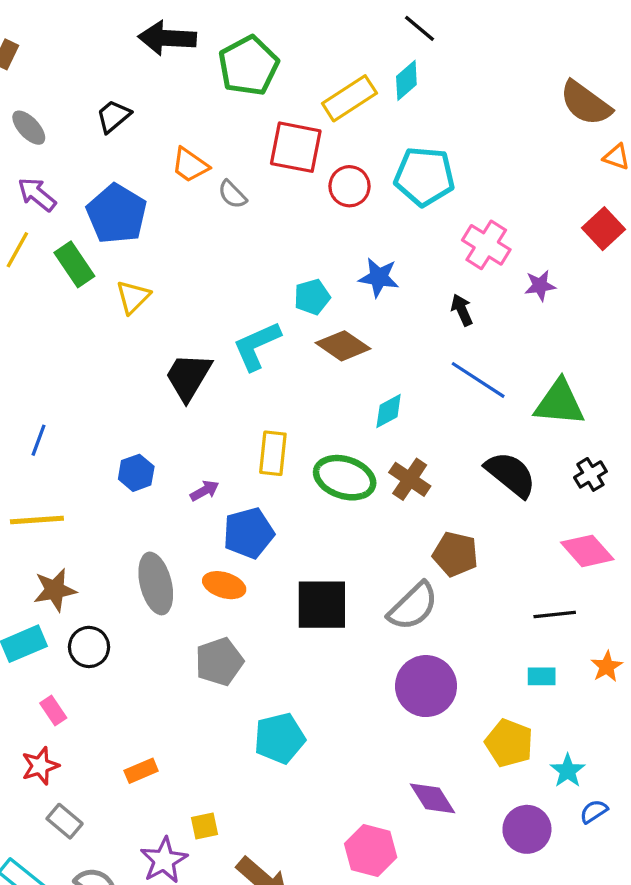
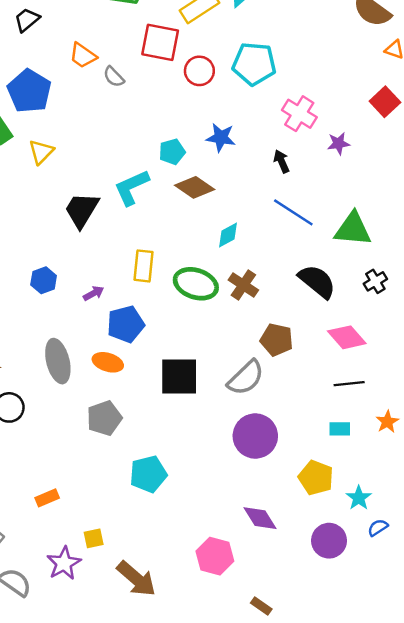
pink diamond: (587, 551) -> (347, 337), moved

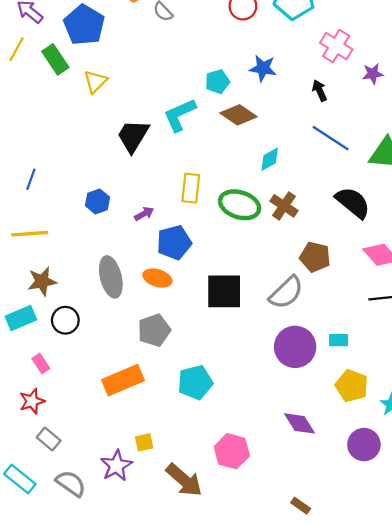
cyan rectangle: (340, 429) -> (338, 340), moved
orange rectangle: (47, 498) -> (123, 380), moved, size x1.8
pink hexagon: (215, 556) -> (232, 451), moved

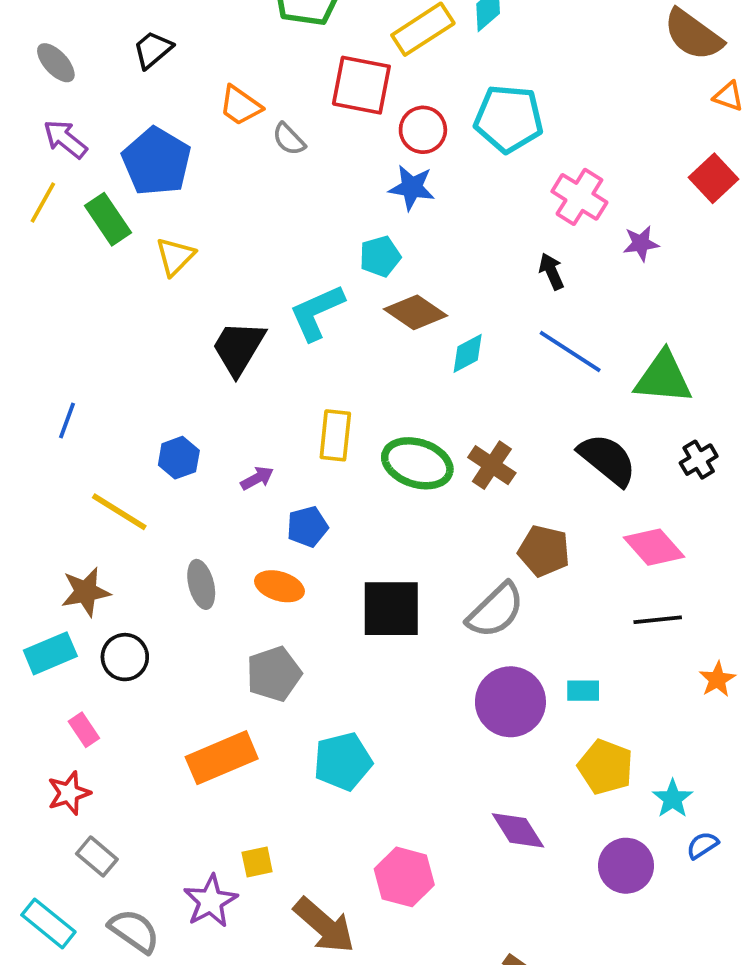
blue star: (263, 68) -> (412, 188), moved
cyan diamond: (270, 159) -> (468, 353), moved
yellow line: (30, 234) -> (119, 512), moved, turned 36
blue pentagon: (174, 243) -> (307, 527), size x0.7
gray ellipse: (111, 277) -> (201, 584), size x0.7

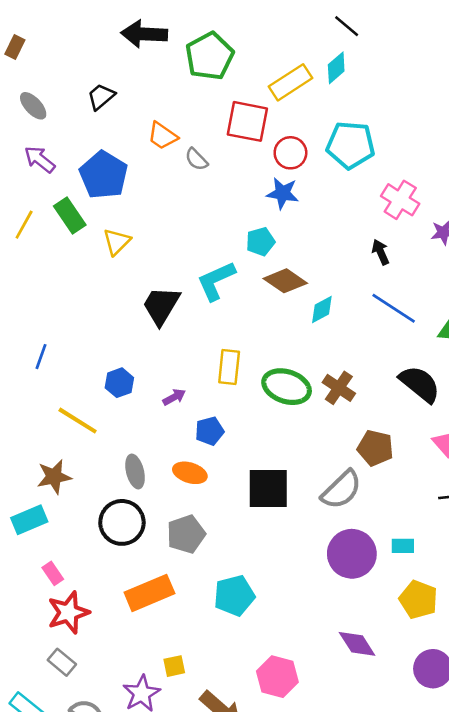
yellow line: (43, 202) -> (24, 225), moved
black circle: (125, 657) -> (122, 522), moved, size x1.4
red star: (69, 793) -> (68, 613), moved, size x1.4

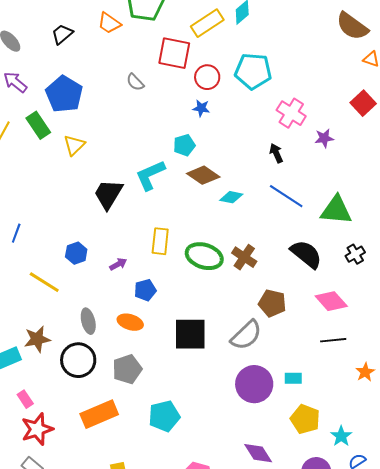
orange trapezoid: (162, 136) -> (109, 23), moved
blue star: (283, 193) -> (201, 108), size x0.7
cyan diamond: (322, 310) -> (231, 197), turned 40
brown star: (54, 477) -> (37, 339), moved

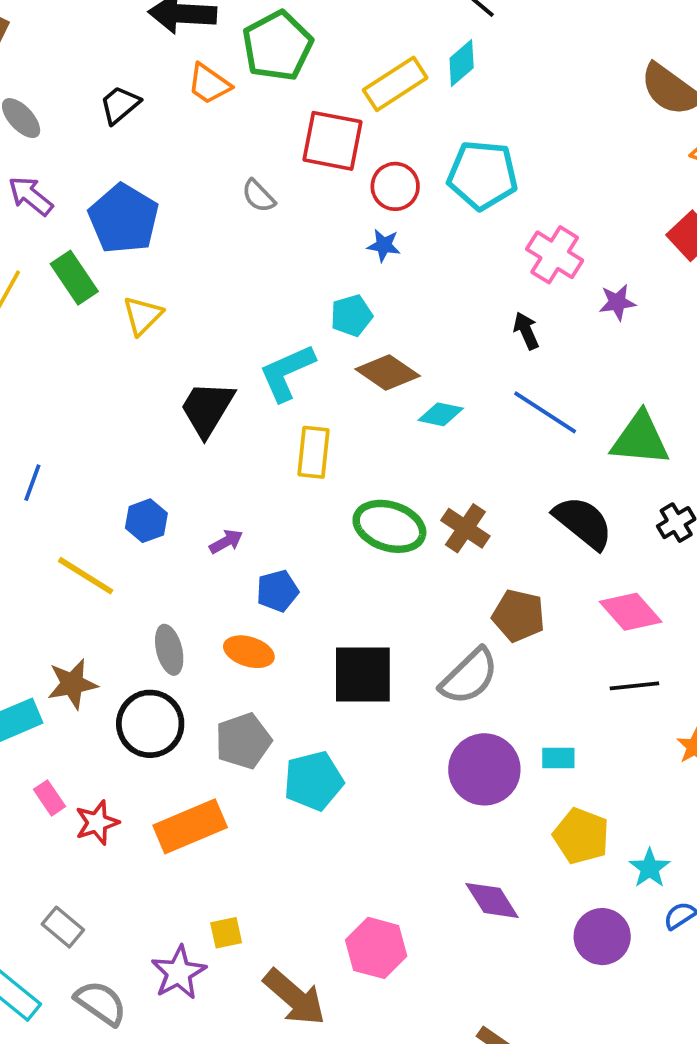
yellow rectangle: (160, 241) -> (313, 452), moved
cyan pentagon: (164, 416) -> (313, 781), moved
red star: (37, 429) -> (97, 823), moved, size x0.7

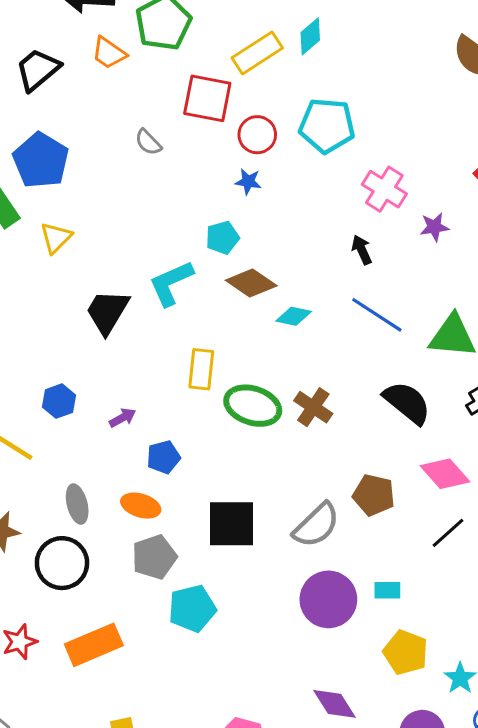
black trapezoid: (120, 105) -> (38, 70), size x1.4
yellow rectangle: (313, 452) -> (201, 369), moved
brown pentagon: (519, 616) -> (374, 495), moved
black line: (634, 686) -> (448, 533), turned -36
gray pentagon: (243, 741) -> (154, 557), moved

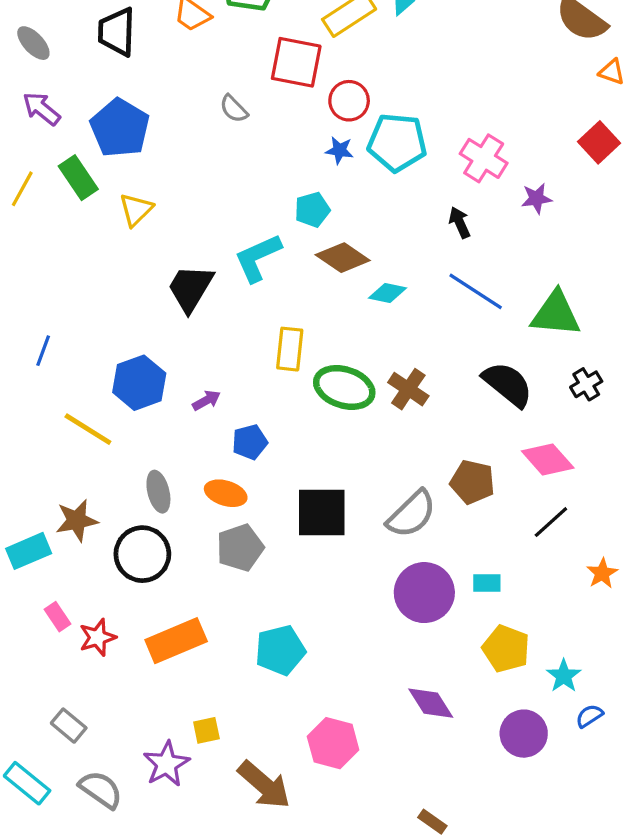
black trapezoid: (38, 70) -> (117, 32), turned -48
cyan pentagon: (327, 126) -> (397, 142), moved
blue hexagon: (59, 401) -> (139, 383), size x1.5
cyan pentagon: (192, 608) -> (280, 650), moved

